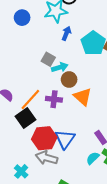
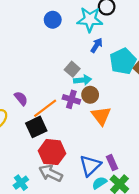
purple cross: (54, 99) -> (71, 99), moved
blue triangle: (65, 139) -> (90, 165), moved

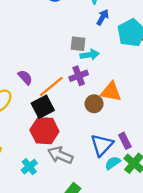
gray square: (72, 69) -> (78, 44), turned -32
brown circle: (90, 95) -> (94, 104), moved
purple cross: (71, 99) -> (79, 76), turned -35
orange triangle: (101, 116) -> (111, 92), turned -40
red hexagon: (52, 152) -> (44, 131), moved

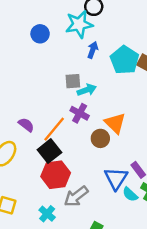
purple cross: (79, 76) -> (80, 113), turned -30
orange triangle: (111, 92) -> (115, 123), turned 45
gray arrow: (60, 155) -> (76, 196), turned -50
cyan semicircle: (113, 163) -> (130, 194), turned -91

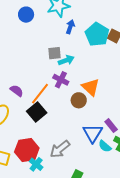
red hexagon: (56, 175) -> (27, 150), moved

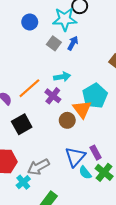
cyan pentagon: (97, 34) -> (95, 96), moved
gray square: (55, 53) -> (54, 43), moved, turned 32
orange line: (40, 94) -> (29, 88), moved
cyan cross: (36, 164) -> (23, 182), moved

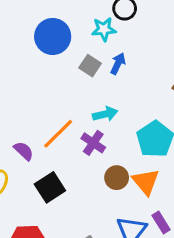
cyan star: (65, 19) -> (104, 29), size x0.7
blue circle: (30, 22) -> (53, 36), size x1.5
orange triangle: (82, 109) -> (146, 182), moved

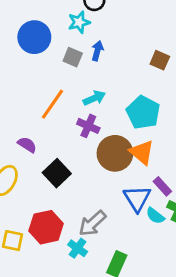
orange line: (58, 134) -> (52, 104), moved
brown circle: (117, 178) -> (115, 153), size x1.6

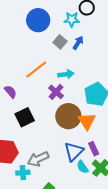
cyan cross: (78, 248) -> (23, 173), turned 32

